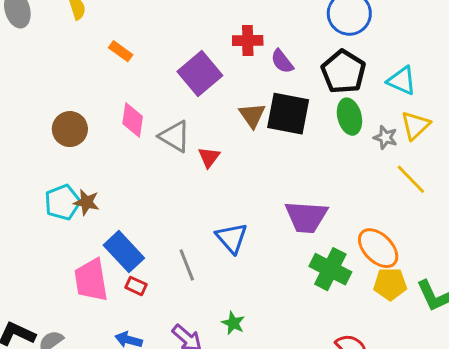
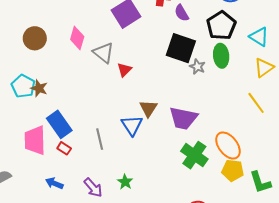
brown triangle: (252, 115) -> (148, 108), moved
gray star: (385, 137) -> (197, 67), moved
cyan pentagon: (63, 202) -> (23, 86), turned -30

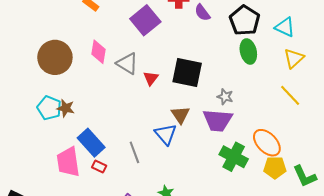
brown circle: (35, 38) -> (55, 57), size x1.4
black square: (181, 48) -> (187, 72), moved
gray star: (197, 67) -> (225, 97), moved

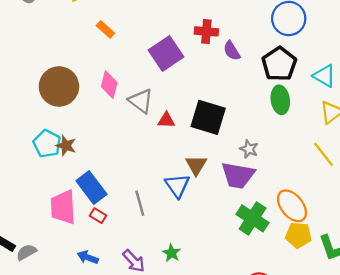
red triangle: (151, 78) -> (166, 120), turned 49

